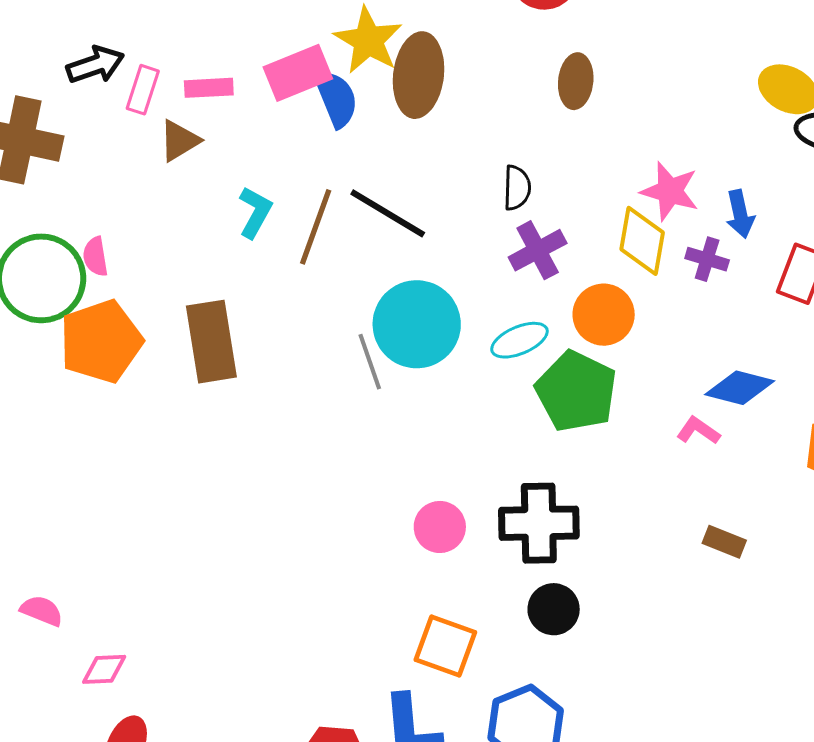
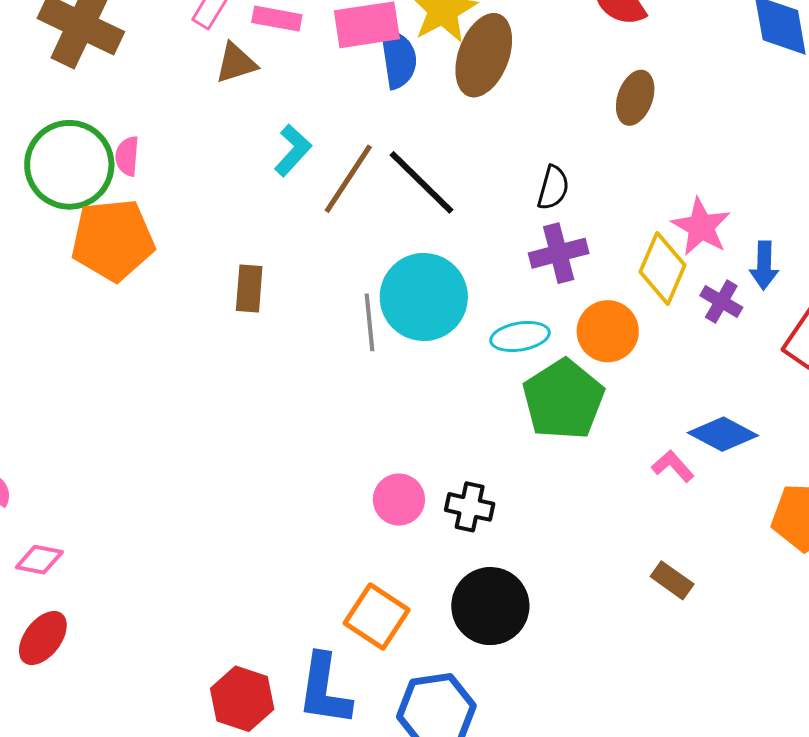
brown rectangle: (211, 342) -> (249, 288), moved, size x0.6
black cross: (539, 523) -> (470, 507), moved, size x0.6
black circle: (554, 609) -> (490, 606), size x1.5

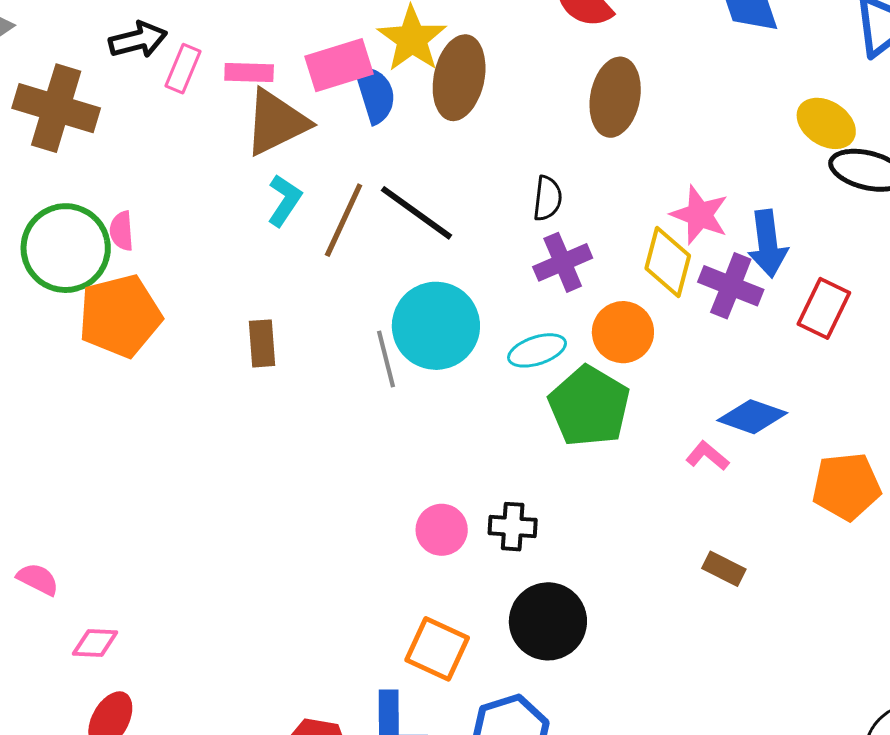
brown triangle: (236, 63) -> (276, 122), moved, size x1.6
brown ellipse: (635, 98) -> (615, 97), size x1.4
blue arrow: (764, 265) -> (768, 244), size x1.4
purple cross: (721, 302) -> (731, 286), size x1.5

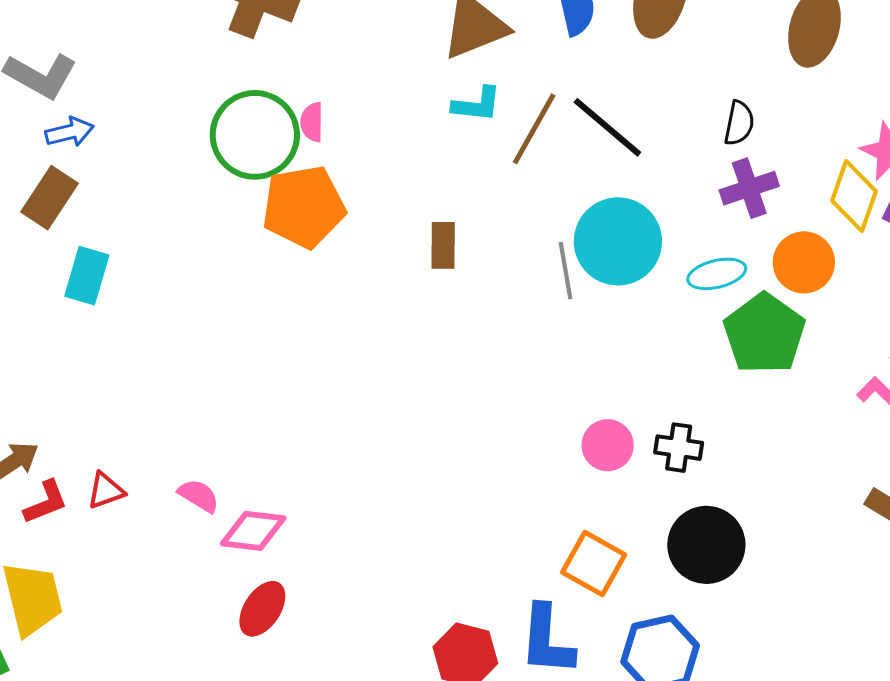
cyan L-shape: (284, 200) -> (477, 104), turned 58
pink semicircle: (38, 579) -> (199, 496), moved
pink diamond: (95, 643) -> (253, 531), size x1.4

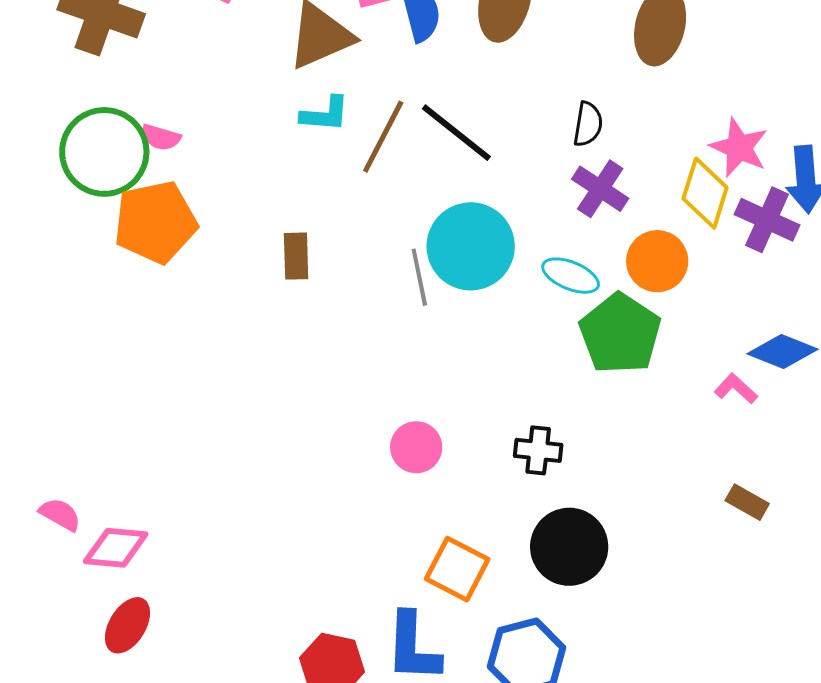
pink semicircle: (312, 122) -> (161, 137), turned -72
purple cross: (749, 188) -> (600, 189), turned -36
cyan ellipse: (717, 274) -> (571, 276), turned 38
pink circle: (608, 445) -> (416, 447), moved

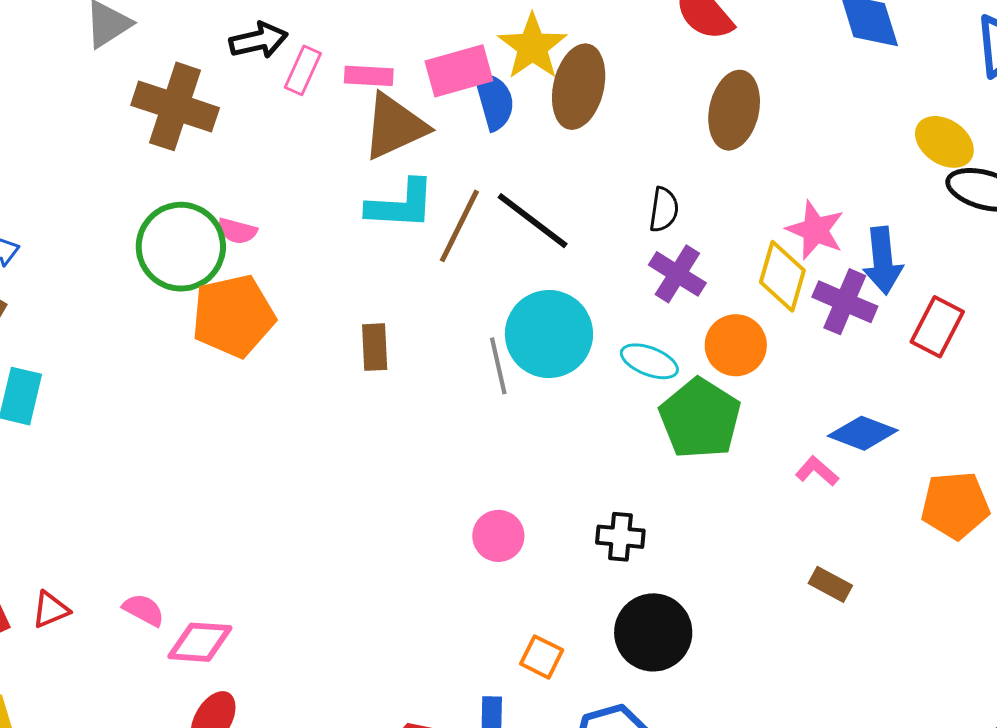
cyan L-shape: (325, 114) -> (401, 205), size x1.4
orange square: (457, 569) -> (542, 657), size x0.7

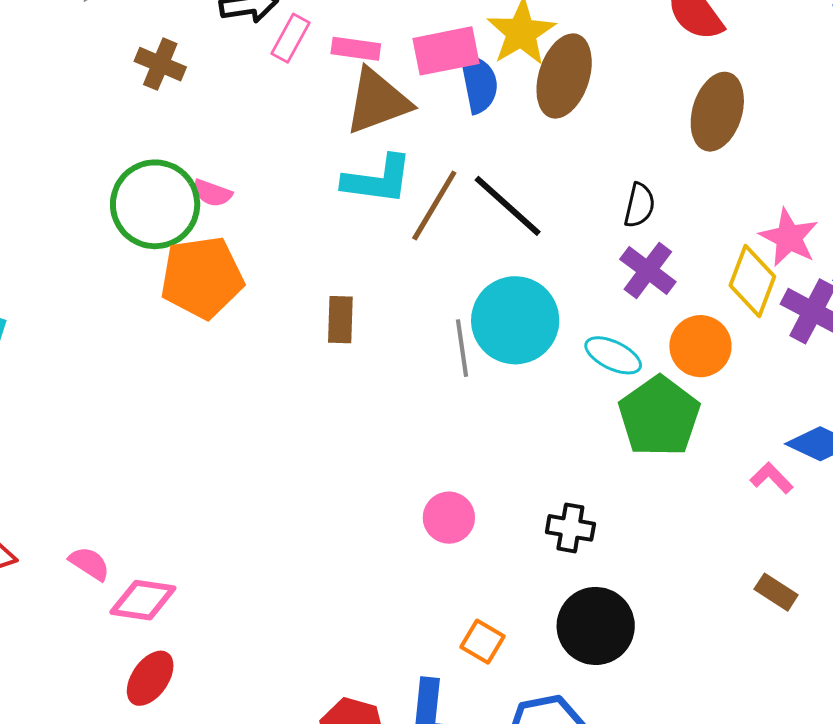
brown cross: (175, 106) -> (160, 64), size x0.6

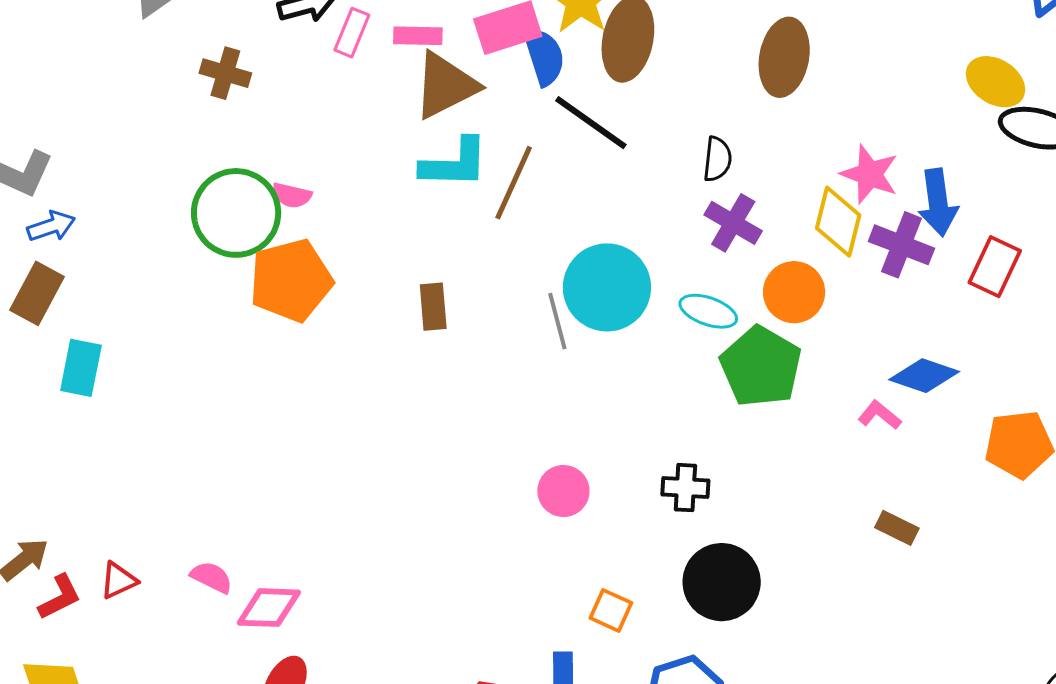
black line: (508, 206) -> (591, 123), moved

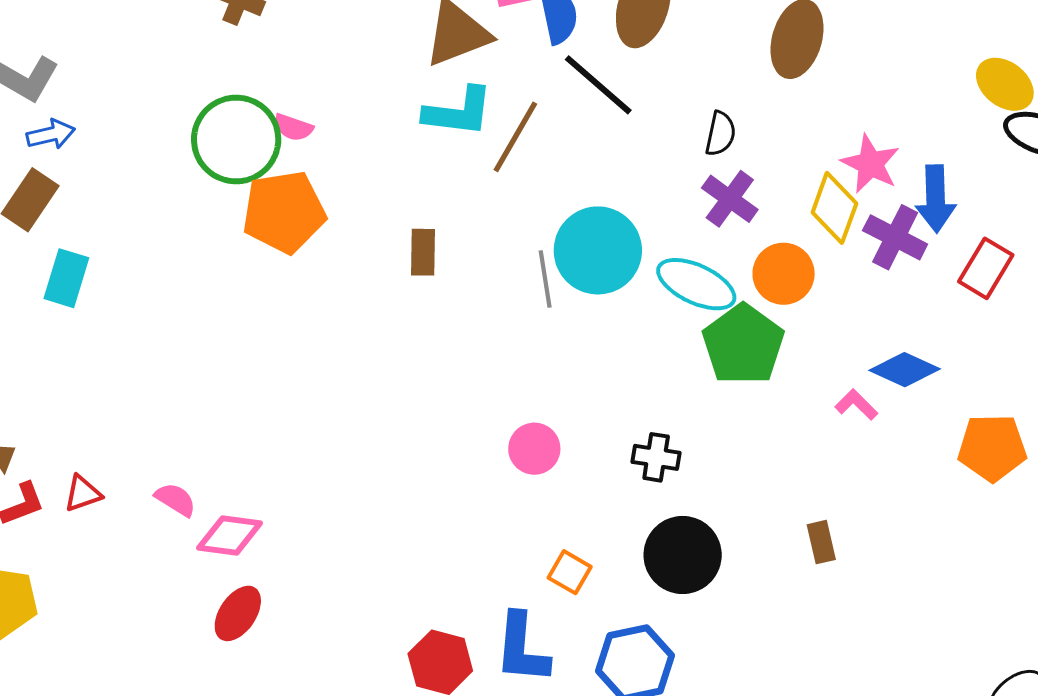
cyan ellipse: (708, 311) -> (696, 284), size x1.4
brown rectangle: (897, 528) -> (821, 542), moved, turned 45

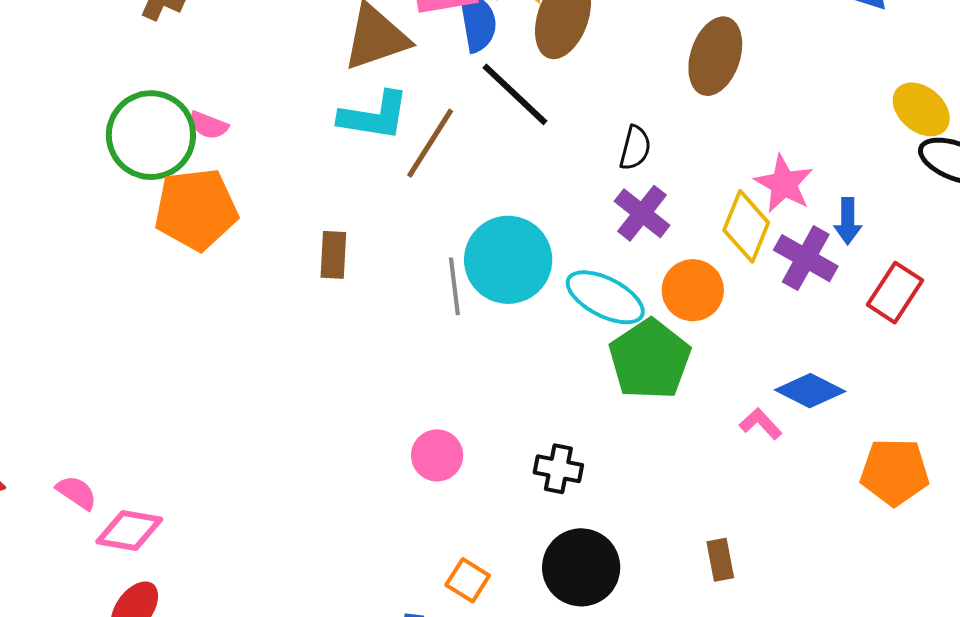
blue arrow: (936, 199) -> (848, 221), size x0.7

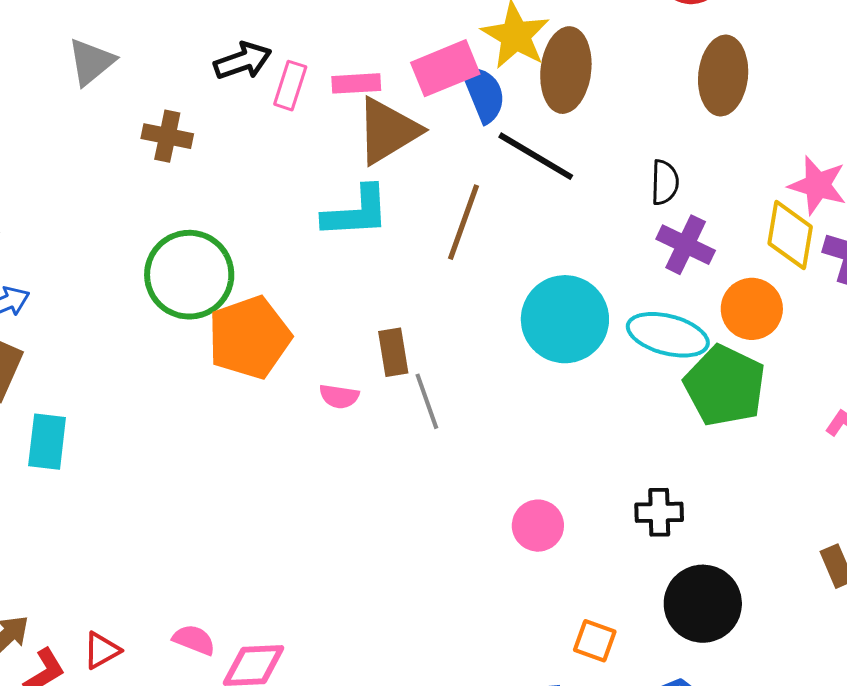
cyan L-shape: (374, 116) -> (356, 212), moved
pink semicircle: (209, 125) -> (339, 396), moved
gray line: (454, 286) -> (427, 401), moved

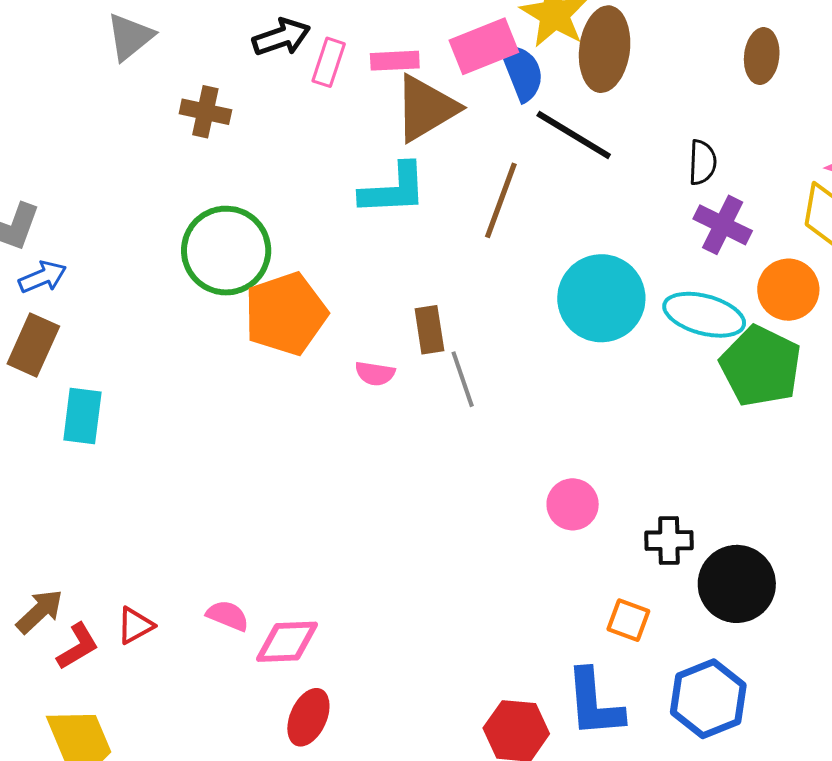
brown ellipse: (723, 76) -> (762, 56), size x0.7
black cross: (659, 512) -> (669, 540), moved

